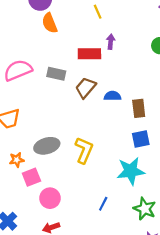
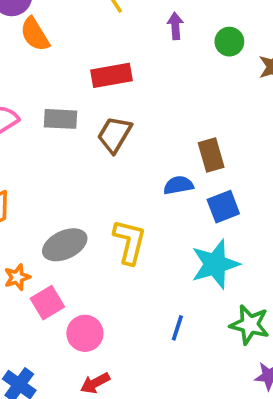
purple arrow: (111, 42) -> (175, 26), moved
blue semicircle: (112, 96) -> (178, 185), moved

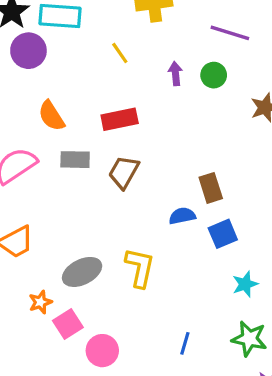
orange semicircle: (35, 34) -> (51, 116), moved
green circle: (229, 42) -> (214, 75), moved
cyan star: (215, 264) -> (245, 284), moved, size x0.6

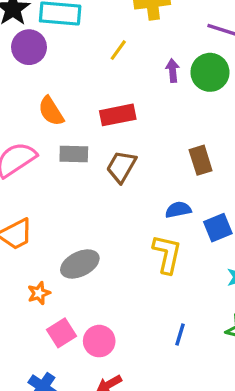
yellow line: (120, 53) -> (118, 50), turned 70
green circle: (214, 75) -> (210, 72), size x1.5
brown rectangle: (211, 188) -> (201, 160), moved
yellow L-shape: (140, 268) -> (167, 254), moved
pink square: (68, 324) -> (62, 333), moved

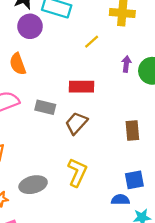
orange semicircle: (51, 111) -> (18, 64), moved
blue semicircle: (178, 210) -> (120, 200), moved
yellow L-shape: (167, 254) -> (77, 172), moved

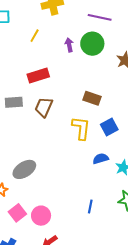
brown rectangle: (132, 130) -> (92, 98), turned -48
yellow L-shape: (77, 172) -> (81, 128), moved
blue square: (134, 180) -> (109, 127), moved

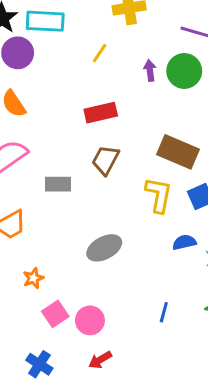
brown rectangle: (92, 98) -> (178, 152), size x1.5
gray rectangle: (14, 102) -> (58, 184), moved
gray ellipse: (24, 169) -> (104, 248), moved

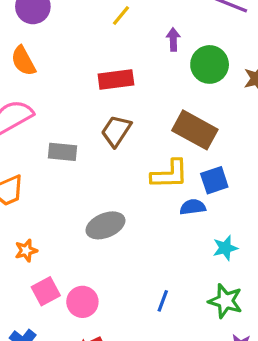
green circle: (184, 71) -> (210, 64), moved
yellow L-shape: (159, 195) -> (170, 174), turned 72
blue semicircle: (184, 242) -> (193, 207), moved

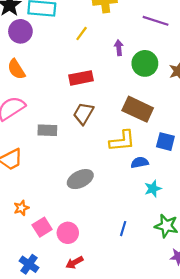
blue square: (214, 180) -> (165, 142), moved, turned 36
cyan star: (225, 248) -> (153, 189), moved
orange star: (26, 250) -> (21, 208), moved

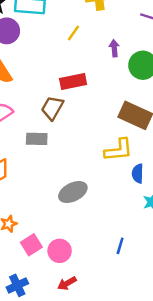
brown trapezoid: (83, 113) -> (52, 108), moved
blue semicircle: (140, 162) -> (138, 174), turned -77
blue cross: (29, 264) -> (17, 285), turned 30

